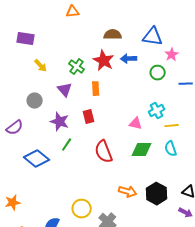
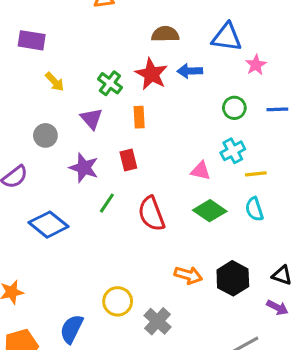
green circle: (158, 73) -> (234, 108), moved
green line: (67, 145) -> (107, 203), moved
green diamond: (142, 150) -> (210, 211), turned 35

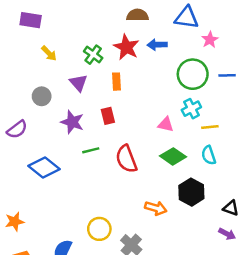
green circle: (234, 108) -> (193, 74), size x1.6
green line: (107, 203) -> (91, 150), turned 42
black hexagon: (233, 278) -> (191, 192), moved

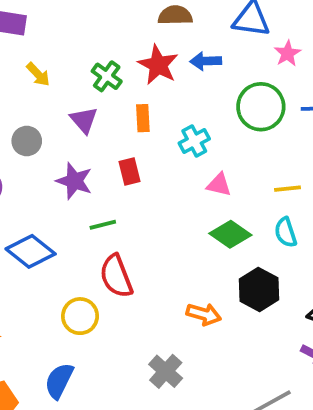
cyan cross: (191, 109) -> (194, 141), moved
red semicircle: (126, 159) -> (116, 276), moved
yellow circle: (99, 229) -> (80, 316), moved

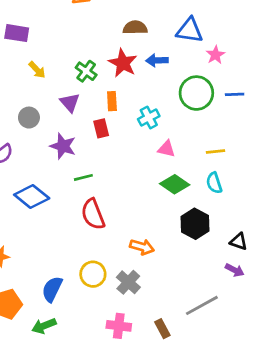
red rectangle: (130, 171) -> (101, 128), moved
orange arrow: (204, 314) -> (142, 247), moved
yellow circle: (80, 316) -> (93, 274), moved

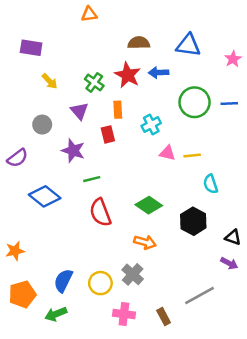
pink star: (215, 55) -> (233, 59), moved
yellow line: (215, 152) -> (192, 156), moved
green diamond: (175, 184) -> (149, 205), moved
yellow circle: (93, 274) -> (100, 283), moved

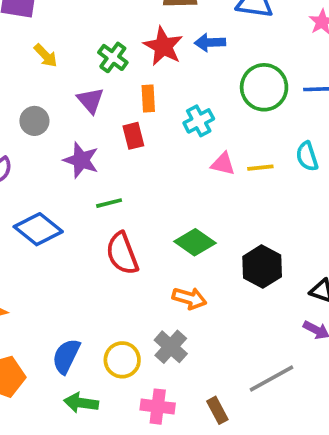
cyan semicircle: (211, 184) -> (307, 156), moved
green arrow: (56, 314) -> (81, 403), moved, turned 30

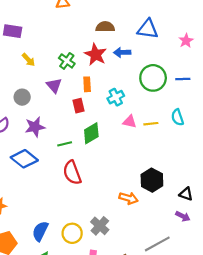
purple star: (81, 160) -> (35, 127), moved, turned -30
green diamond: (195, 242) -> (91, 133), moved, turned -65
orange arrow: (189, 298) -> (129, 198), moved

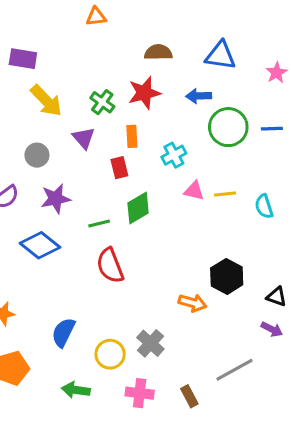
blue arrow: (122, 52) -> (199, 96), moved
red star: (96, 55) -> (144, 93), turned 30
yellow arrow: (29, 60) -> (46, 101), size x1.6
cyan semicircle: (177, 117) -> (264, 206), moved
blue semicircle: (40, 231) -> (63, 332), moved

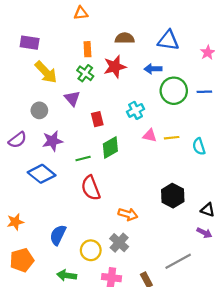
orange rectangle: (132, 136) -> (87, 49), moved
orange arrow: (192, 303) -> (128, 214), moved

